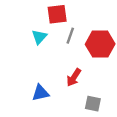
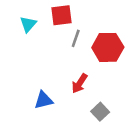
cyan triangle: (39, 37) -> (28, 24), moved
gray square: (93, 104) -> (100, 112), turned 35

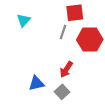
red square: (62, 15) -> (75, 13), moved
gray square: (100, 112) -> (62, 92), moved

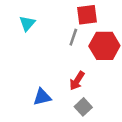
gray square: (62, 92) -> (83, 107), moved

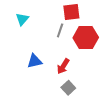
blue triangle: (42, 97) -> (34, 61), moved

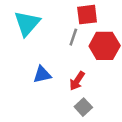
cyan triangle: (22, 19) -> (27, 23), size x1.6

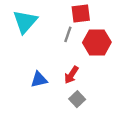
blue triangle: (42, 75) -> (39, 79), moved

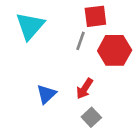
blue triangle: (39, 79) -> (46, 94), turned -30

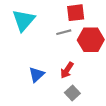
gray line: (80, 41) -> (64, 32), turned 56

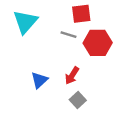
gray line: (64, 32) -> (68, 35), turned 32

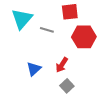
gray line: (68, 35) -> (47, 30), moved

